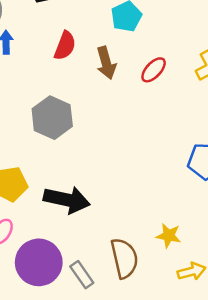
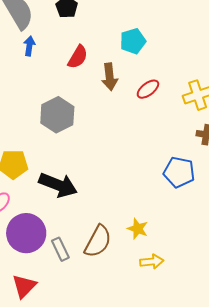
brown semicircle: (124, 258) -> (98, 241), turned 32

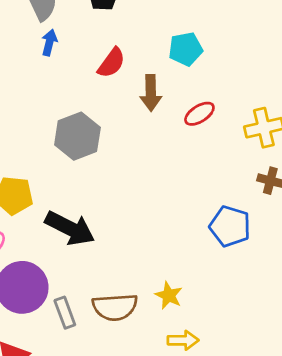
brown semicircle: (98, 241) -> (115, 307), turned 52

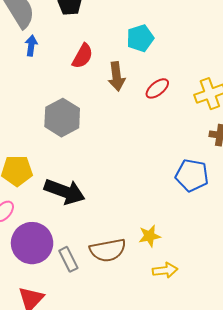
yellow star: (169, 295) -> (150, 236), turned -30

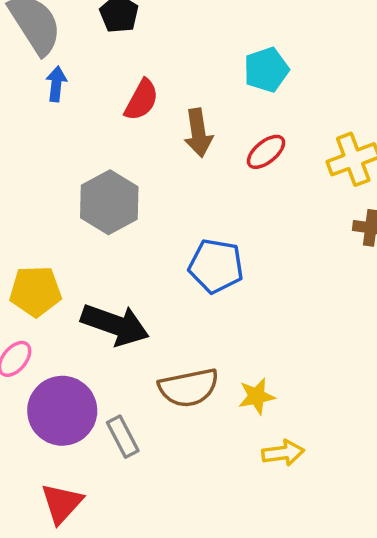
cyan pentagon: (140, 38) -> (266, 70), moved
blue pentagon: (192, 175) -> (216, 266), moved
brown semicircle: (108, 250) -> (189, 388), moved

